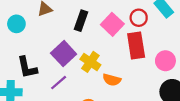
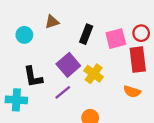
pink square: (112, 24) -> (116, 39), turned 30
orange semicircle: (112, 80) -> (132, 92), moved

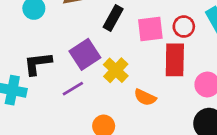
black L-shape: (33, 77) -> (38, 64), turned 85
orange semicircle: (132, 92) -> (145, 97), moved

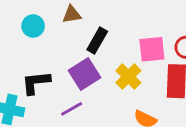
black rectangle: (113, 18) -> (97, 41), moved
yellow cross: (116, 70) -> (128, 77), moved

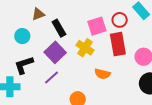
cyan circle: (33, 26) -> (22, 36), moved
black rectangle: (97, 41) -> (59, 28), turned -48

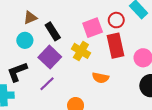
cyan circle: (22, 36) -> (25, 40), moved

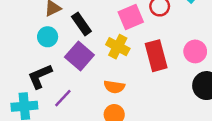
red rectangle: (115, 46) -> (156, 56), moved
orange semicircle: (100, 78) -> (114, 87), moved
purple line: (47, 84) -> (63, 98), moved

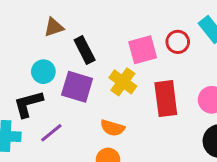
cyan circle: (48, 37) -> (43, 72), moved
purple square: (79, 56) -> (77, 87), turned -32

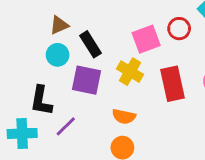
cyan circle: (43, 72) -> (58, 55), moved
black L-shape: (28, 104) -> (41, 101), turned -60

